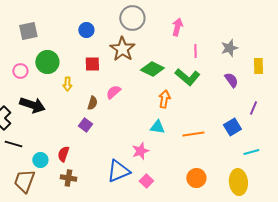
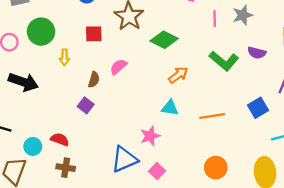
gray star: (229, 48) -> (243, 15), moved
green L-shape: (187, 77) -> (224, 61), moved
purple semicircle: (231, 80) -> (257, 53), turned 140
orange arrow: (164, 99) -> (178, 75), turned 42
red semicircle: (63, 154) -> (60, 139), turned 91

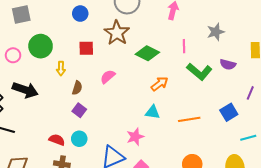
pink line: (215, 19) -> (184, 46), moved
brown semicircle: (94, 80) -> (77, 88), moved
cyan circle: (33, 146) -> (79, 139), moved

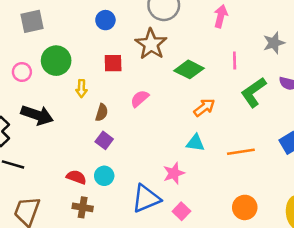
green L-shape: (199, 72) -> (254, 92), turned 105

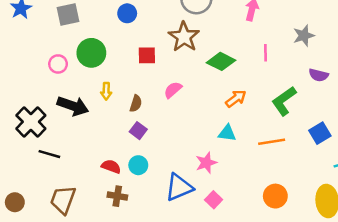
blue circle: (105, 20) -> (127, 13), moved
yellow arrow: (81, 88) -> (106, 91), moved
green L-shape: (254, 92) -> (284, 101), moved

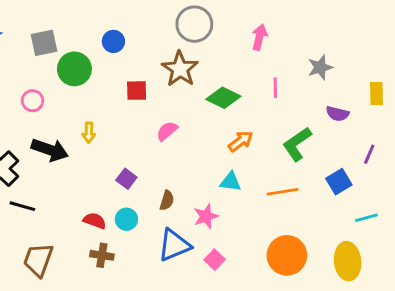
green circle: (91, 53) -> (74, 69), moved
brown semicircle: (136, 103) -> (167, 200), moved
orange circle: (275, 196) -> (287, 255), size x1.4

